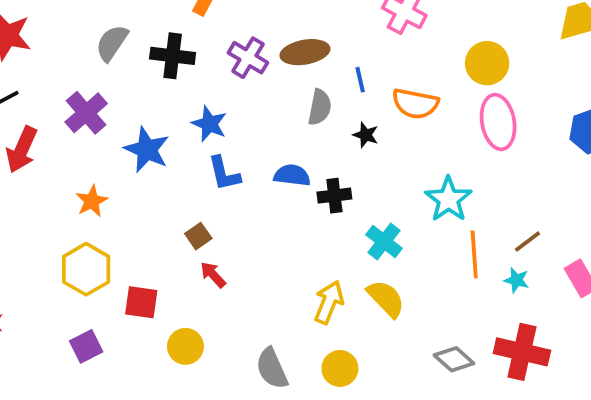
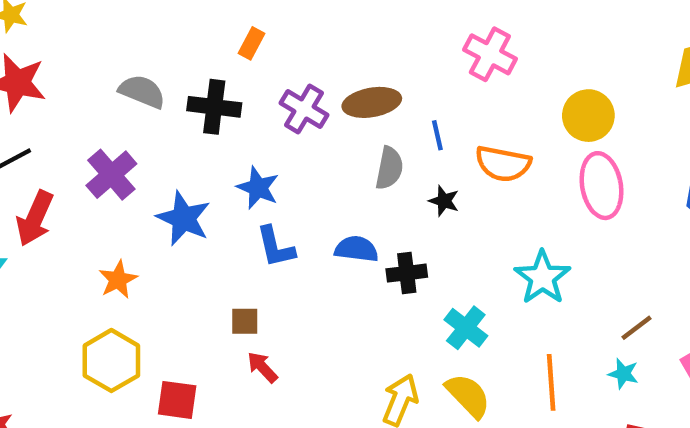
gray semicircle: (112, 43) -> (142, 91), turned 78
brown square: (198, 236) -> (245, 321), turned 35
orange line: (474, 254) -> (551, 382), moved

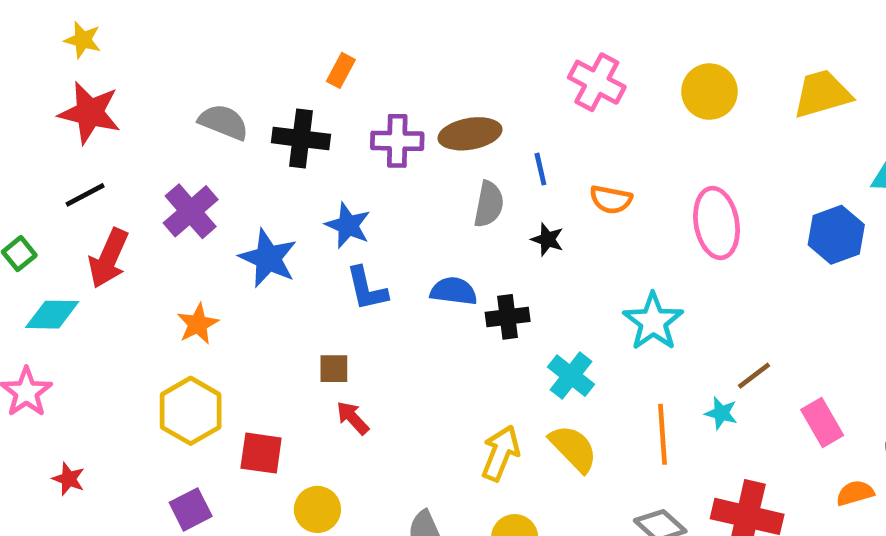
purple cross: (304, 109) -> (397, 141), turned -30
yellow circle: (588, 116) -> (709, 92), moved
orange semicircle: (503, 164) -> (611, 200), size x0.7
cyan star: (623, 374) -> (721, 413), moved

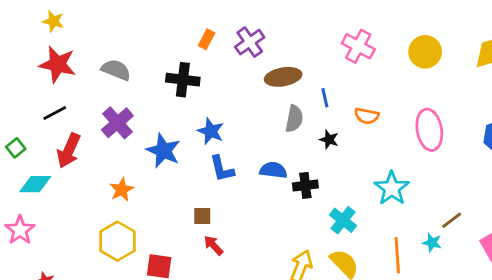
gray semicircle: (224, 122) -> (116, 70), moved
purple cross: (397, 141) -> (250, 42), moved, turned -36

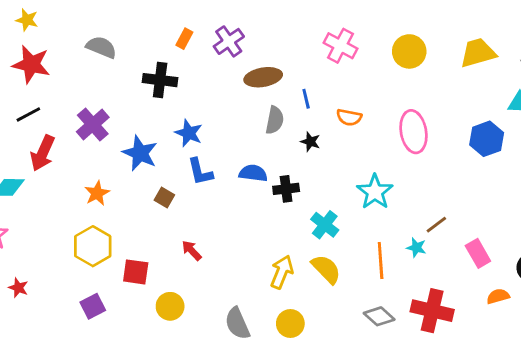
gray semicircle: (116, 70) -> (101, 47), moved
brown square: (202, 216) -> (164, 197), moved, turned 30

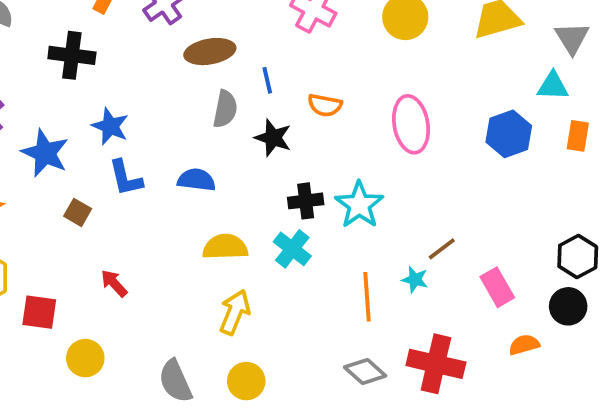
black star: (310, 142) -> (273, 138), size x1.4
black cross: (286, 189) -> (306, 201), moved
yellow semicircle: (326, 269) -> (225, 247), moved, turned -48

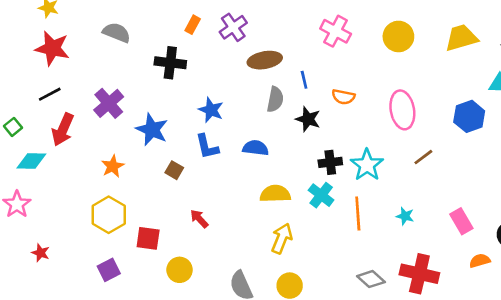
blue star: (110, 126) -> (211, 110), moved
brown line: (442, 249) -> (423, 157), moved
orange line: (367, 297) -> (358, 213), moved

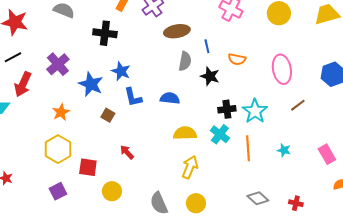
blue star: (211, 110) -> (121, 71), moved
red cross: (419, 274) -> (296, 203), moved, size x0.5

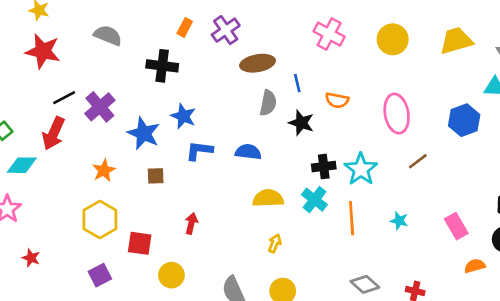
black line: (13, 57) -> (64, 98), moved
blue L-shape: (133, 97) -> (199, 151), turned 110
brown square: (108, 115) -> (156, 176), moved, turned -32
red arrow: (127, 152) -> (191, 223), turned 56
yellow arrow: (190, 167) -> (275, 243), size x0.6

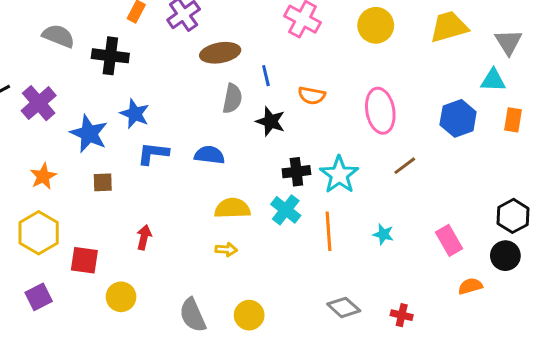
gray semicircle: (108, 35) -> (58, 36), moved
yellow arrow: (275, 243) -> (226, 250), moved, turned 72

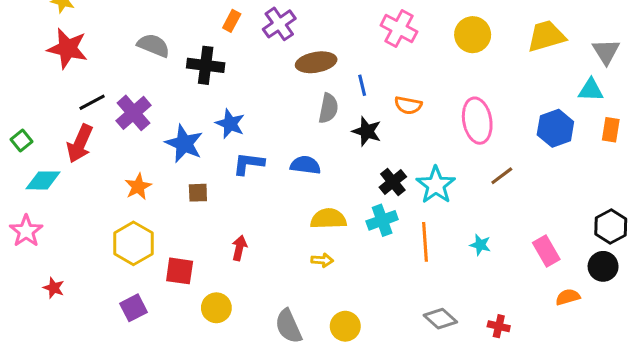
black cross: (296, 172) -> (393, 182), turned -32
cyan cross: (286, 210) -> (382, 220), turned 32

